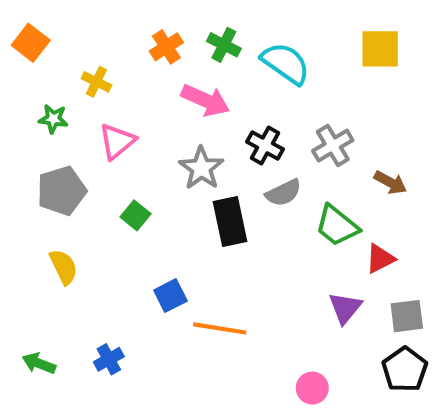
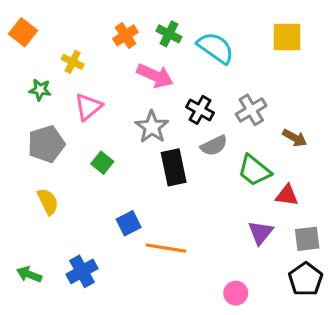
red triangle: (380, 259) -> (287, 195), turned 35
blue cross: (109, 359) -> (82, 271), size x1.4

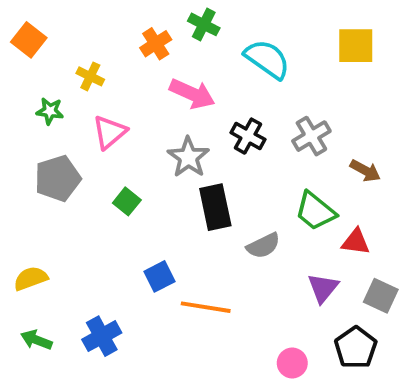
green cross: (169, 34) -> (204, 24), moved
gray semicircle: (214, 146) -> (263, 246), moved
yellow semicircle: (48, 202) -> (31, 278), moved, turned -84
gray square: (307, 239) -> (381, 296), turned 32
black pentagon: (306, 279) -> (356, 348), moved

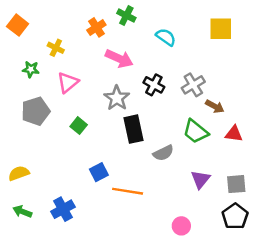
cyan semicircle: (267, 59) -> (166, 37), size x0.7
brown arrow: (365, 171) -> (215, 106), moved
red triangle: (356, 242) -> (234, 134), moved
gray square: (381, 296) -> (236, 184), turned -30
black pentagon: (356, 348) -> (235, 216), moved

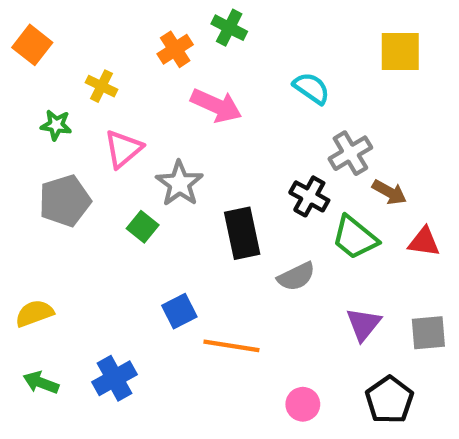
cyan semicircle: (166, 37) -> (311, 88), moved
black cross: (154, 85) -> (309, 196), moved
gray star: (117, 98) -> (179, 183), moved
black pentagon: (235, 216) -> (389, 400), moved
pink circle: (181, 226) -> (303, 404), moved

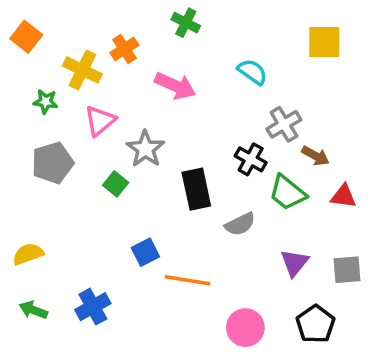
orange cross: (175, 49) -> (124, 49), moved
yellow cross: (102, 86) -> (82, 70), size x1.5
pink circle: (303, 404) -> (245, 328), size x1.4

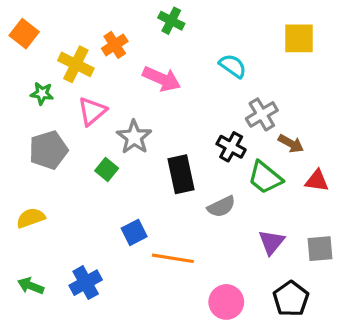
yellow semicircle: (28, 254) -> (31, 218), moved

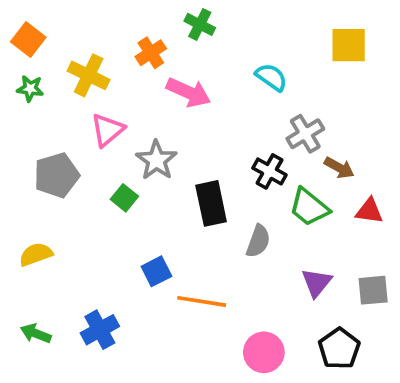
orange cross: (115, 45) -> (151, 53), moved
green star: (42, 93) -> (30, 89), moved
gray semicircle: (221, 207) -> (258, 241), turned -44

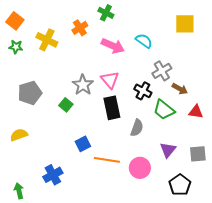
pink arrow: (188, 92) -> (113, 46), moved
pink triangle: (107, 130) -> (110, 80), moved, turned -30
green arrow: (36, 333) -> (19, 191), moved, turned 56
pink circle: (264, 352) -> (140, 168), moved

